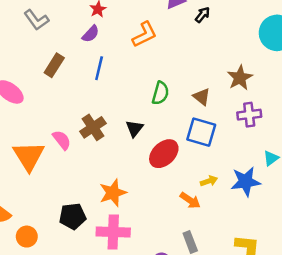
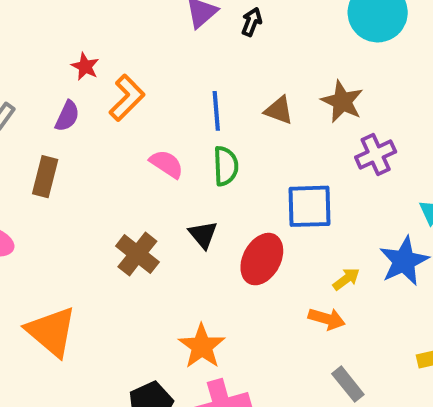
purple semicircle: (91, 34) -> (67, 116), moved
orange L-shape: (144, 34) -> (127, 98), moved
blue line: (99, 68) -> (216, 111), moved
brown triangle: (202, 97) -> (279, 110), moved
pink semicircle: (62, 140) -> (167, 164), moved

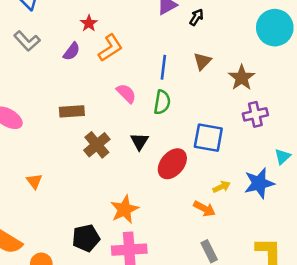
brown triangle: (279, 110) -> (202, 61), moved, turned 42
brown rectangle: (45, 177) -> (72, 111), moved, turned 60
orange triangle: (51, 331) -> (34, 181), size x0.5

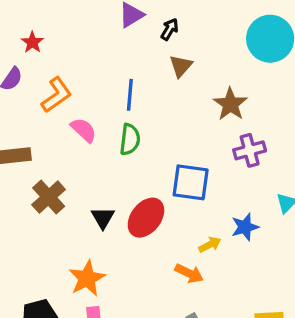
orange L-shape: (110, 48) -> (56, 95), moved
brown triangle: (202, 61) -> (181, 66), moved
black triangle: (139, 141) -> (103, 218), moved
blue star: (259, 183) -> (245, 227), moved, size x0.7

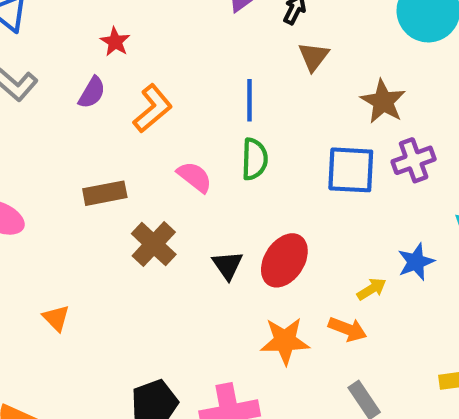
pink semicircle: (84, 130) -> (195, 177), moved
blue square: (191, 182) -> (351, 170), moved
orange star: (87, 278) -> (285, 341), moved, turned 30

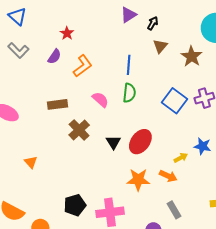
brown star: (383, 101) -> (191, 56), moved
blue square: (351, 170) -> (174, 101), turned 30
blue star: (416, 262) -> (203, 146), turned 30

